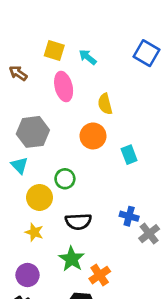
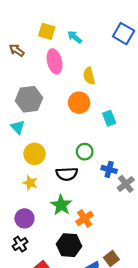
green circle: (65, 179) -> (85, 152), moved

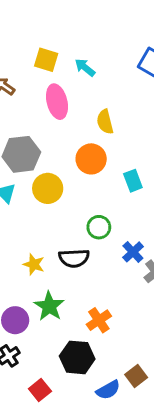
yellow circle: (35, 154) -> (48, 188), moved
blue cross: (109, 169) -> (133, 252), turned 32
yellow star: (30, 183) -> (34, 264), moved
green star: (61, 205) -> (49, 306), moved

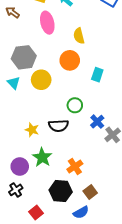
cyan rectangle: (133, 181) -> (97, 75), turned 40
brown square: (136, 376) -> (90, 192), moved

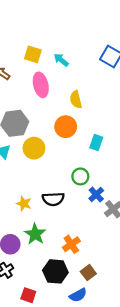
green circle: (75, 105) -> (80, 176), moved
red square: (36, 212) -> (28, 295), turned -32

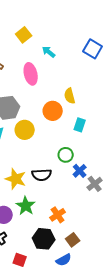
yellow square: (33, 54) -> (24, 35), moved, turned 35
yellow semicircle: (76, 100) -> (70, 96), moved
yellow star: (24, 204) -> (16, 179), size x1.5

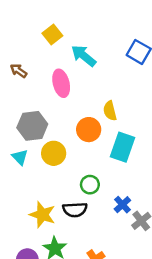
cyan arrow: (49, 52) -> (84, 56), size x1.5
cyan rectangle: (80, 125) -> (122, 147), size x1.6
green circle: (66, 155) -> (90, 185), moved

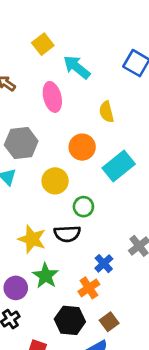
yellow semicircle: (110, 111) -> (106, 112), moved
cyan rectangle: (122, 147) -> (119, 166), turned 32
yellow circle: (54, 153) -> (55, 181), moved
blue cross: (122, 205) -> (104, 264), moved

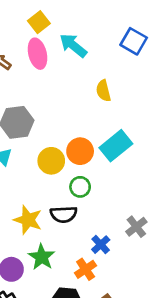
pink ellipse: (52, 97) -> (37, 54), moved
orange circle: (82, 147) -> (80, 151), moved

